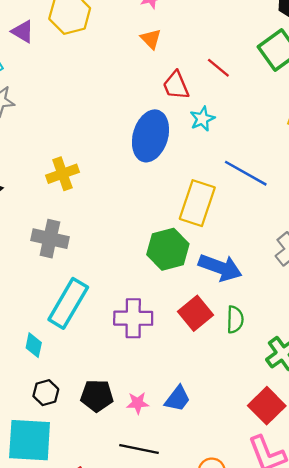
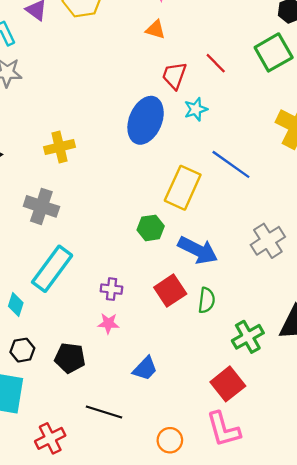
orange triangle: (151, 39) -> (156, 30), turned -35
red trapezoid: (176, 85) -> (174, 76), turned 36
green hexagon: (168, 249) -> (151, 228), size x0.7
purple cross: (133, 318) -> (111, 289), size x0.6
pink star: (138, 403) -> (108, 323), moved

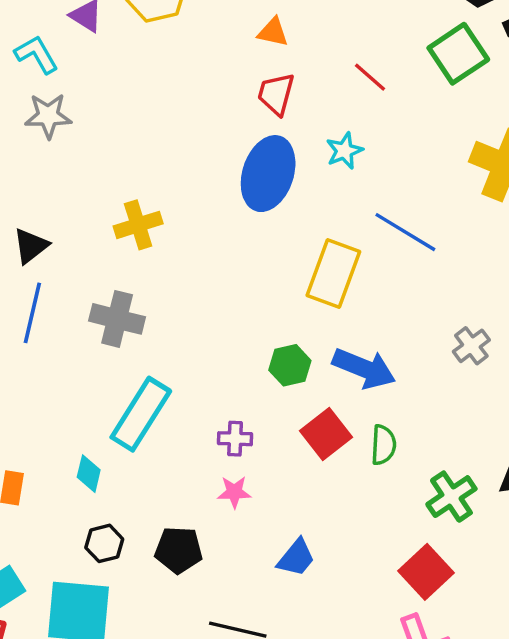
red trapezoid: (174, 76) -> (276, 94), moved
green hexagon: (151, 228) -> (290, 365), moved
gray cross: (268, 241) -> (471, 346), size x0.7

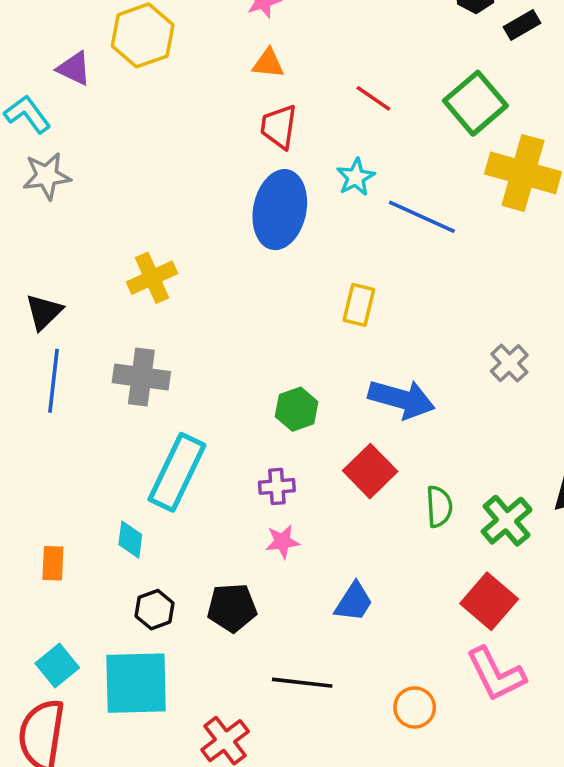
green square: (458, 54) -> (475, 103), moved
blue line: (405, 232) -> (422, 217), moved
yellow rectangle: (333, 274) -> (359, 305), size x0.6
green hexagon: (290, 365) -> (297, 409), moved
green semicircle: (383, 445) -> (439, 507), moved

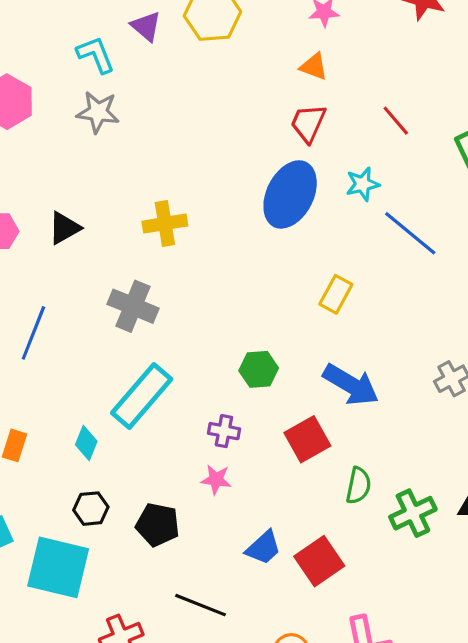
blue line: (53, 381) -> (33, 333), moved
red square: (489, 601) -> (319, 561), moved

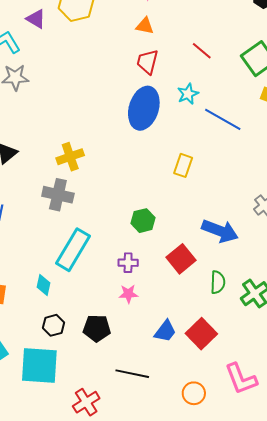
yellow cross: (165, 224) -> (70, 157), moved
blue arrow: (351, 385) -> (220, 231), moved

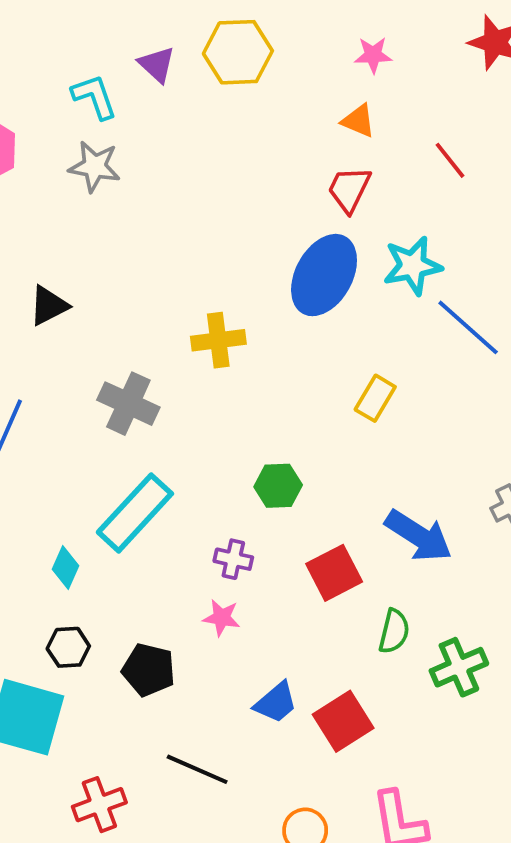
red line: (202, 51) -> (450, 160), moved
cyan star: (188, 94) -> (412, 266), size x1.4
yellow cross: (70, 157) -> (218, 340), moved

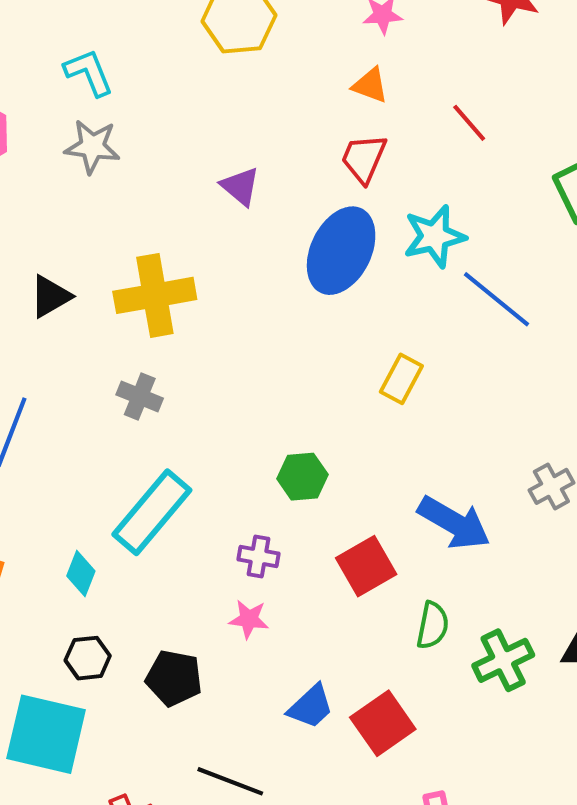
purple triangle: (157, 64) -> (240, 186), moved
yellow cross: (218, 340) -> (155, 295), moved, size x1.4
gray cross: (128, 404) -> (140, 396), size x0.7

